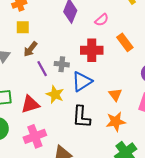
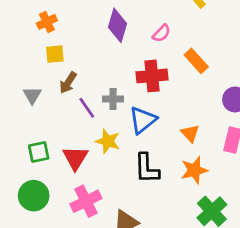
red triangle: (30, 104) -> (75, 158), turned -36

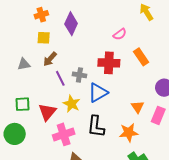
purple diamond: (118, 25) -> (71, 24), moved
gray triangle: (32, 95) -> (24, 64), turned 40
orange triangle: (190, 133) -> (138, 107), moved
pink cross: (86, 201) -> (64, 134), moved

